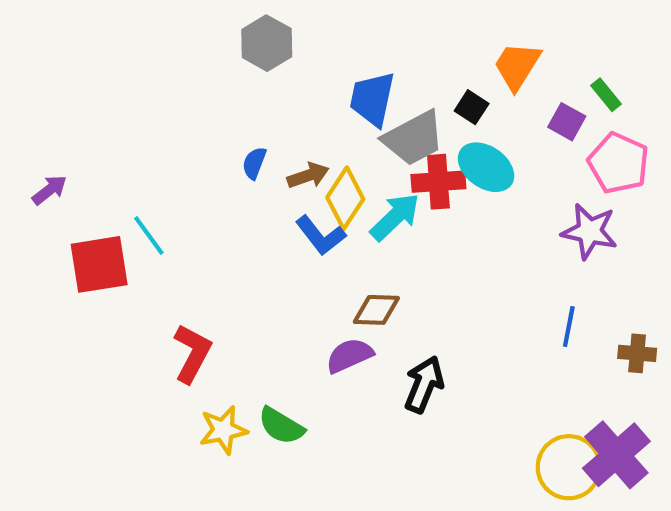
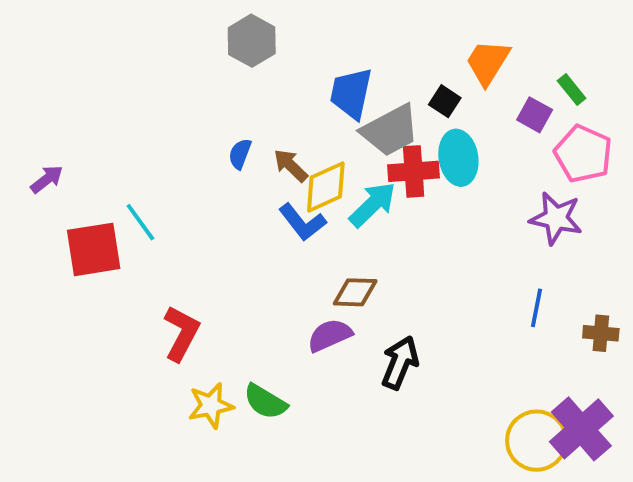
cyan ellipse: (486, 167) -> (458, 158), turned 46
brown arrow: (308, 175) -> (291, 166), turned -117
yellow diamond: (345, 198) -> (326, 187), turned 32

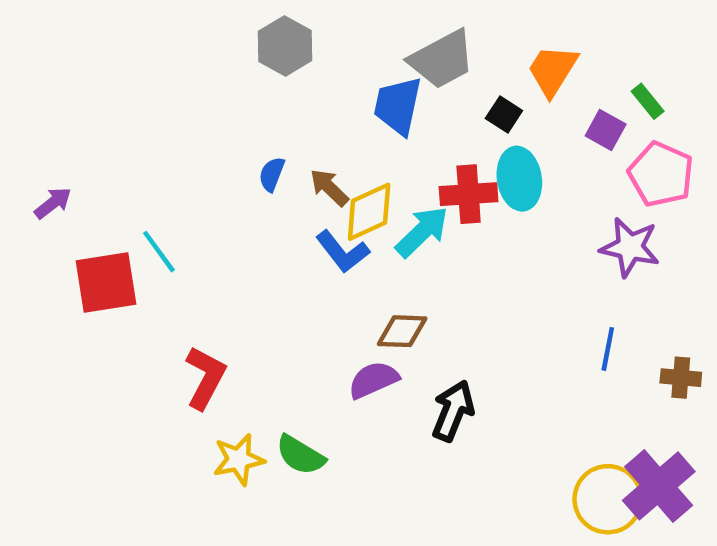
gray trapezoid: (390, 130) -> (442, 59), moved

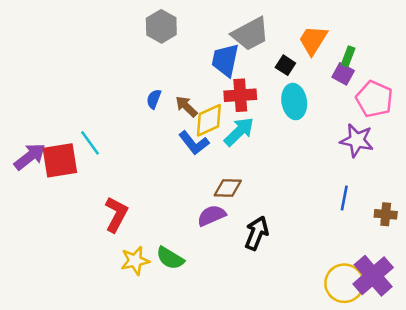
green rectangle: (648, 101) -> (348, 56), moved, turned 60
red cross: (469, 194) -> (240, 95), moved
purple arrow: (53, 203) -> (30, 157), moved, size x1.5

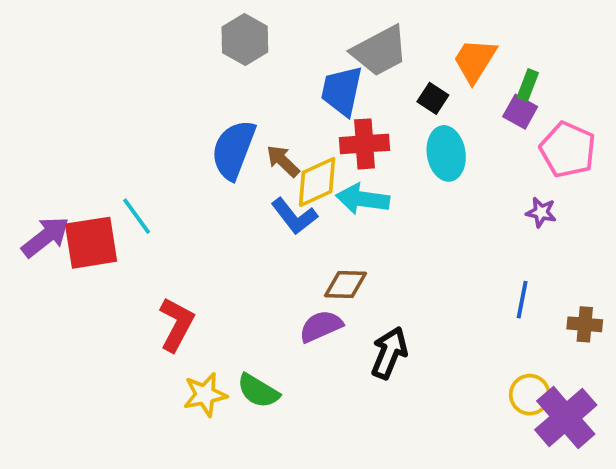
blue semicircle: (154, 99) -> (233, 150), size x2.0
cyan arrow: (239, 132) -> (363, 199), turned -128
purple star: (357, 140) -> (541, 212), size x0.6
yellow circle: (344, 283) -> (530, 395), moved, size x0.7

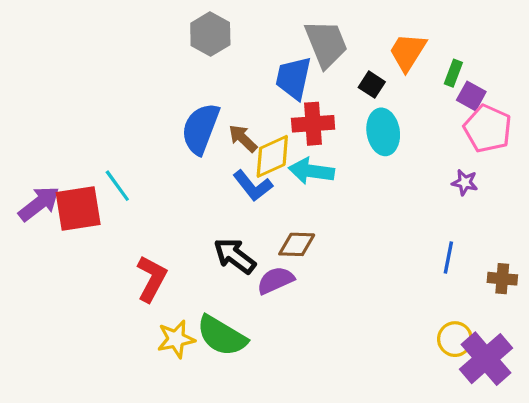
gray trapezoid: (380, 51) -> (326, 44), turned -84
purple square: (520, 112) -> (471, 96), moved
black arrow: (389, 353) -> (235, 256), moved, turned -75
green semicircle: (258, 391) -> (222, 336), size x1.4

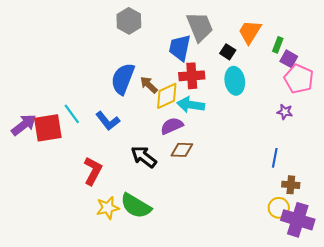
blue L-shape: (253, 186) -> (108, 121), moved
brown cross: (502, 279) -> (291, 185), moved
purple semicircle: (276, 280) -> (172, 126), moved
purple cross: (486, 359) -> (298, 220), turned -32

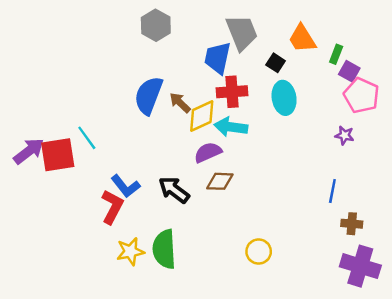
orange trapezoid: (250, 32) -> (302, 39), turned -64
blue L-shape: (108, 121) -> (126, 186), moved
green semicircle: (136, 206) -> (164, 249), turned 56
yellow circle: (279, 208) -> (259, 252), moved

